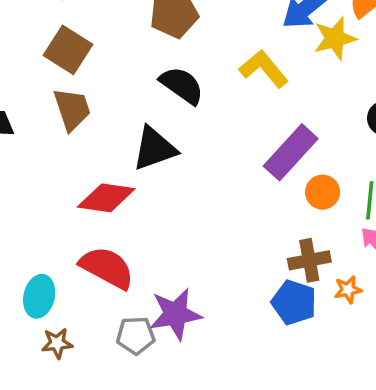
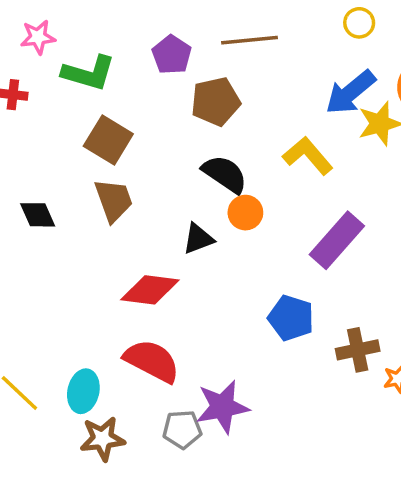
black triangle: (155, 148) -> (198, 239), size x0.7
orange circle: (323, 192) -> (245, 213), moved
blue pentagon: (294, 302) -> (291, 318), moved
brown star: (57, 343) -> (102, 439), size x1.4

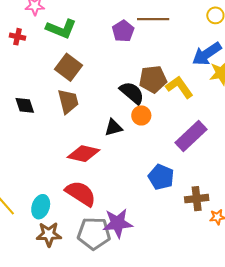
purple pentagon: (172, 55) -> (123, 31), moved
brown pentagon: (216, 101) -> (153, 79), moved
gray pentagon: (182, 429) -> (94, 233), size x1.5

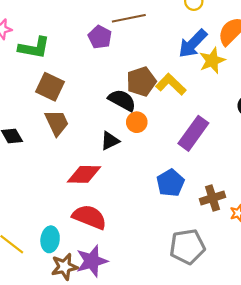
blue pentagon: (161, 177) -> (170, 183), turned 30
purple star: (118, 223) -> (92, 261), moved
gray pentagon: (94, 233) -> (187, 247), moved

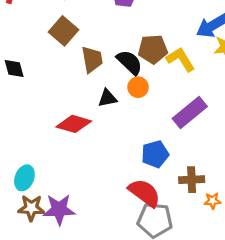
brown trapezoid: (57, 123) -> (92, 59), moved
red semicircle: (89, 217) -> (144, 193), moved

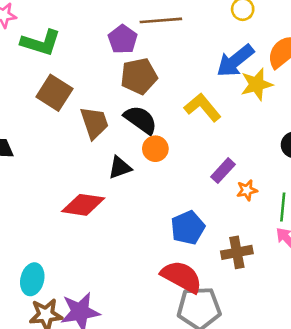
brown pentagon: (153, 49) -> (139, 76), moved
purple rectangle: (190, 112) -> (223, 171), size x0.6
orange star: (213, 201) -> (247, 190), moved

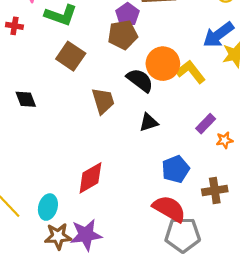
brown pentagon: (139, 76) -> (123, 35), moved
brown trapezoid: (94, 123) -> (103, 101), moved
orange circle: (155, 149) -> (163, 64), moved, size x1.6
black triangle: (120, 168) -> (149, 122), moved
red diamond: (83, 205) -> (90, 178), moved, turned -40

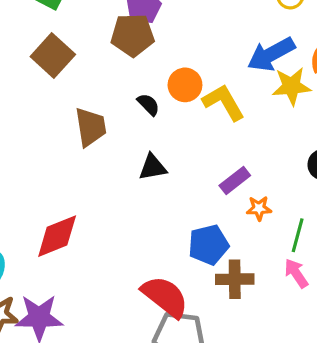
orange circle: (163, 64) -> (185, 85), size x0.7
black semicircle: (140, 80) -> (148, 104), size x0.6
blue pentagon: (176, 169) -> (208, 245), moved

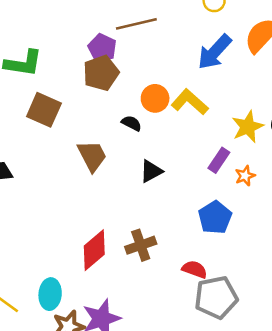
yellow star: (291, 86) -> (248, 127), moved
brown cross: (235, 279) -> (141, 245), moved
red semicircle: (165, 297) -> (195, 269), size x0.6

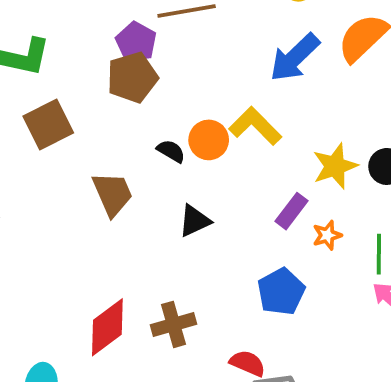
orange circle: (155, 98) -> (209, 140), moved
brown square: (44, 110) -> (48, 125), turned 36

